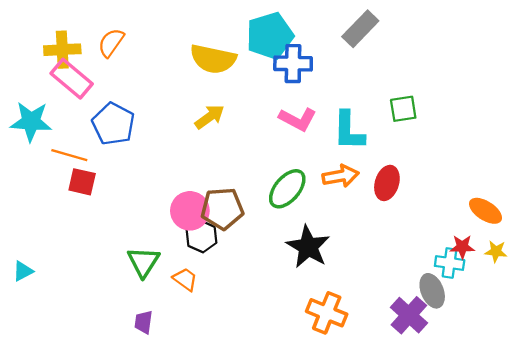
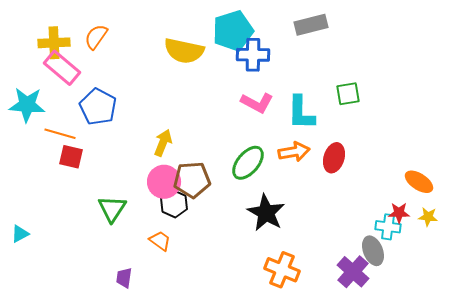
gray rectangle: (360, 29) -> (311, 25), turned 32
yellow arrow: (210, 117) -> (163, 143), moved, turned -32
green triangle: (143, 262) -> (112, 209), moved

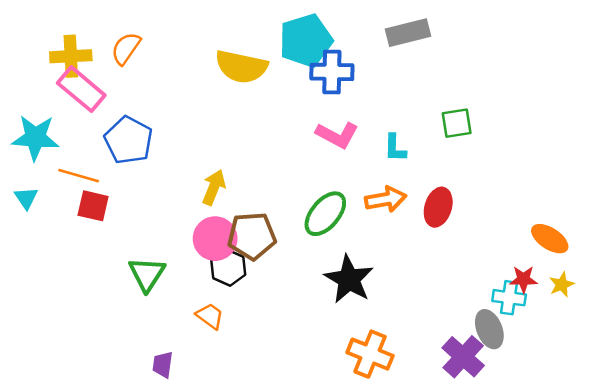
cyan L-shape: (301, 113) -> (395, 148), size x0.6
yellow star: (428, 217) -> (562, 285), turned -30
cyan triangle: (20, 234) -> (26, 198), moved, turned -36

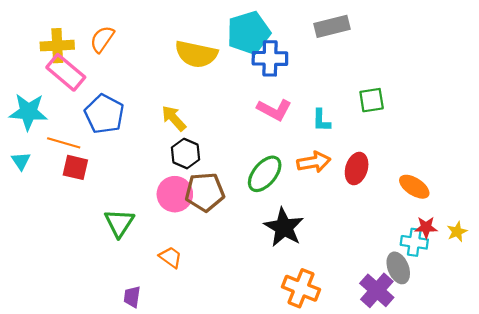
yellow arrow: (214, 187) -> (174, 118), moved, turned -64
orange ellipse: (550, 239) -> (414, 187), moved
black hexagon: (228, 267) -> (186, 154), moved

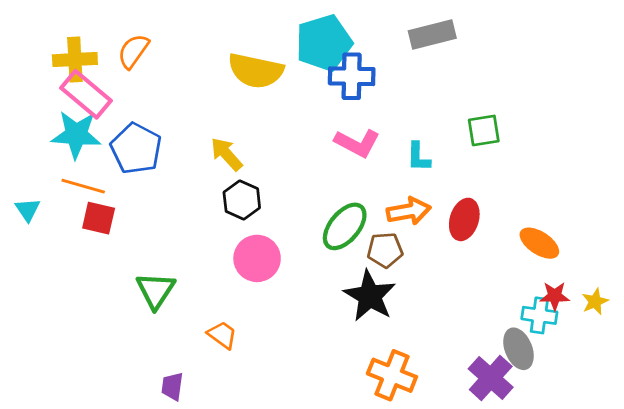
cyan star: (28, 112) -> (76, 135), moved
brown pentagon: (205, 192) -> (385, 250), moved, size x0.7
pink circle: (175, 194) -> (257, 258), moved

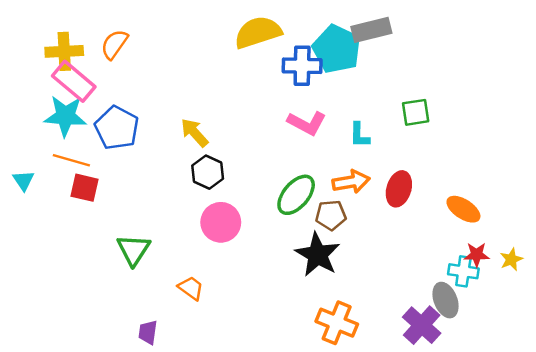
cyan pentagon: (324, 43) -> (337, 49), moved, turned -30
yellow semicircle: (256, 71) -> (258, 32), moved, turned 150

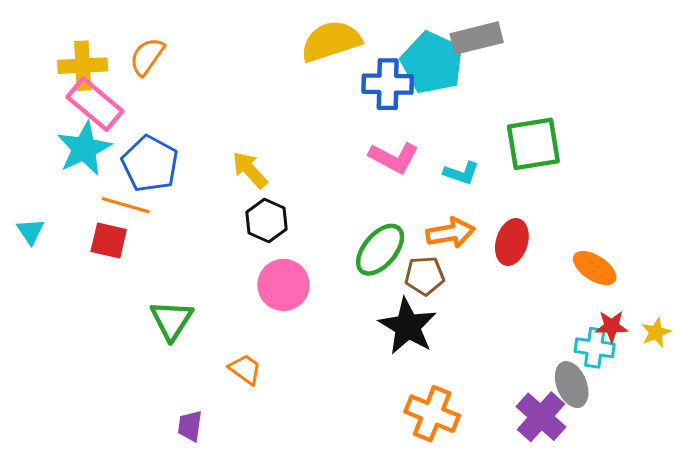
green square: (416, 112) -> (533, 144), size x1.5
cyan star: (65, 116) -> (84, 148), turned -30
cyan L-shape: (359, 135) -> (461, 173), turned -72
orange line: (71, 160) -> (126, 205), moved

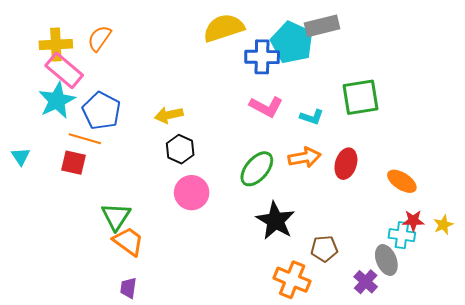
yellow arrow: (250, 170) -> (169, 115), turned -60
brown pentagon: (424, 276) -> (324, 249), moved
orange trapezoid: (245, 369) -> (128, 241), moved, size x1.4
purple cross: (541, 417) -> (366, 282), size x0.7

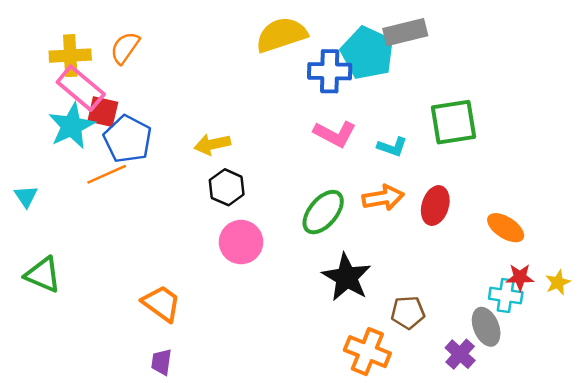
orange line: (85, 139) -> (107, 174), turned -40
red square: (73, 163) -> (103, 112), moved
green triangle: (116, 216) -> (43, 275), moved, turned -40

